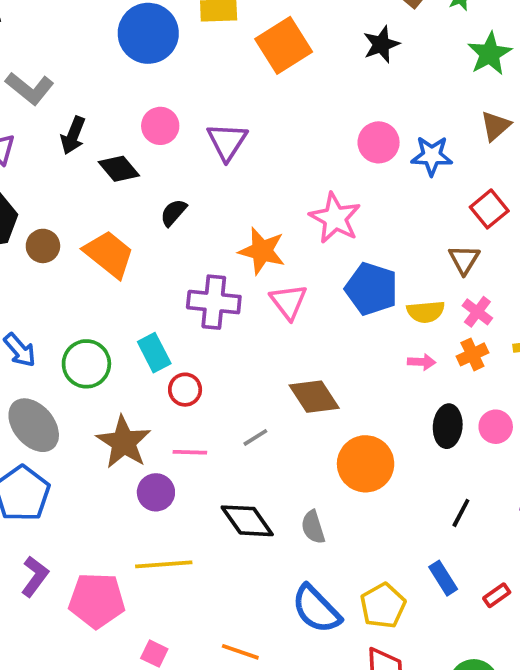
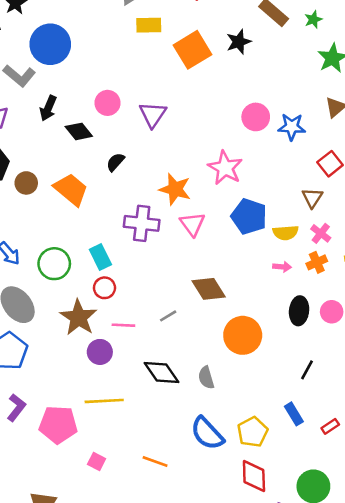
blue circle: (148, 33) -> (50, 44), moved
black star: (381, 44) -> (239, 42), moved
red circle: (185, 390) -> (105, 288), moved

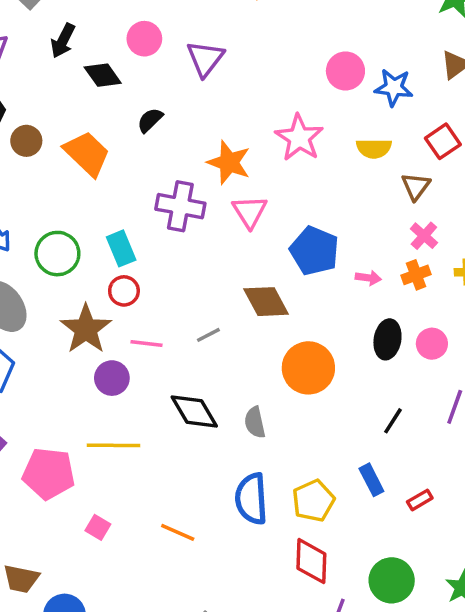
blue pentagon: (249, 216) -> (314, 251), moved
yellow semicircle: (286, 233) -> (374, 148), moved
blue semicircle: (207, 433) -> (251, 499), turned 36

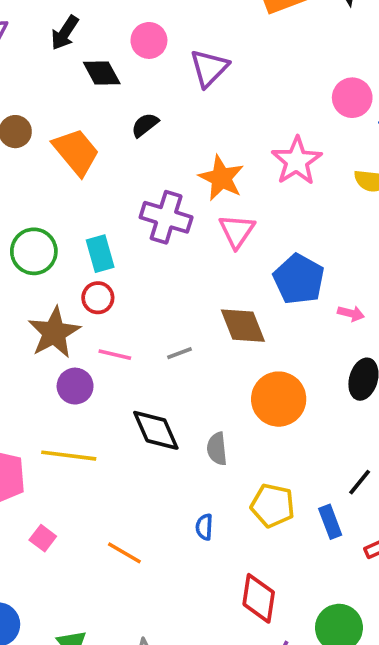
black line: (393, 421) -> (360, 482), moved
blue semicircle: (251, 499) -> (204, 527), size x0.5
yellow pentagon: (313, 501) -> (273, 505), moved, turned 30

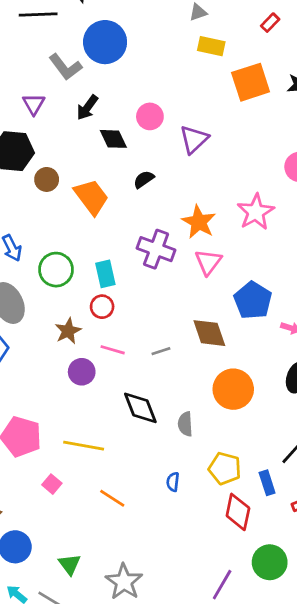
brown star: (54, 332) -> (68, 331), size x0.7
yellow line: (69, 456) -> (84, 446), moved
red diamond: (259, 598) -> (238, 512), moved

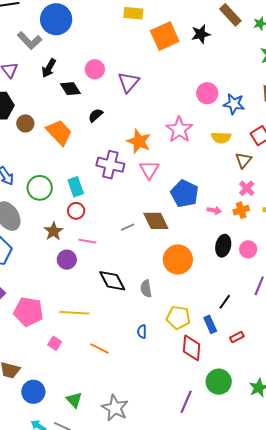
gray line: (161, 351) -> (128, 227), moved

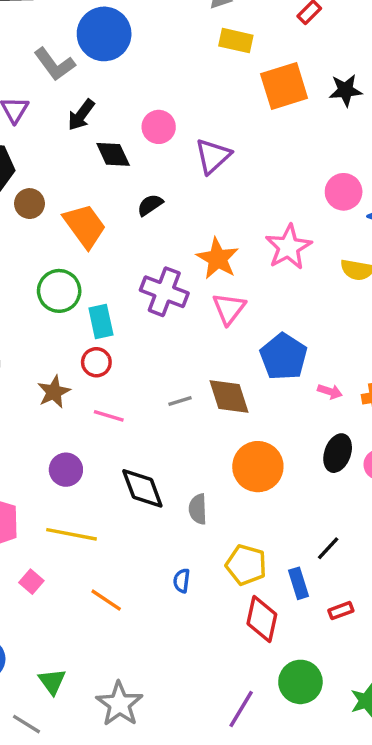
green circle: (40, 188) -> (59, 291), moved
purple circle: (67, 260) -> (66, 470), moved

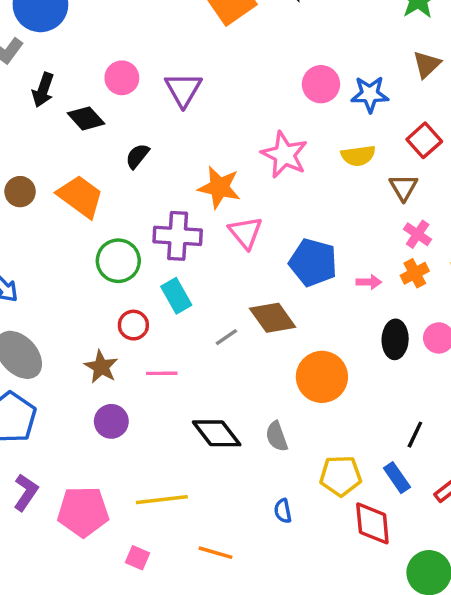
green circle: (59, 291) -> (118, 261), moved
cyan rectangle: (101, 322) -> (176, 296), moved
purple circle: (66, 470) -> (111, 421), moved

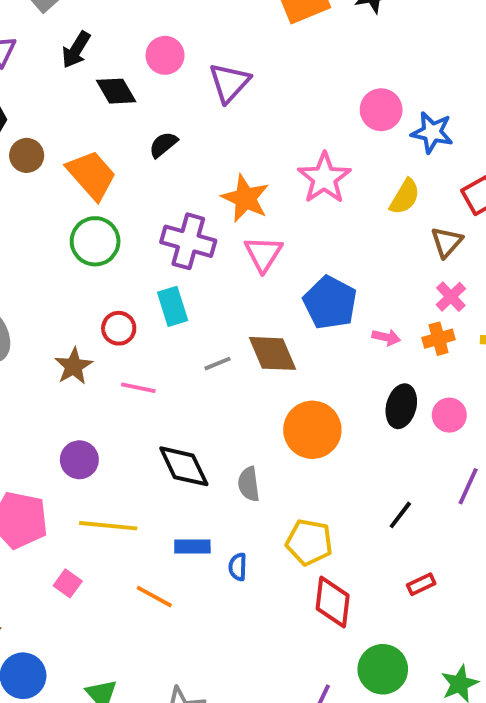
yellow semicircle: (358, 156) -> (405, 197), turned -64
green circle: (118, 261) -> (95, 241), moved
purple circle: (111, 421) -> (79, 460), moved
blue rectangle: (397, 478) -> (192, 547), moved, turned -68

